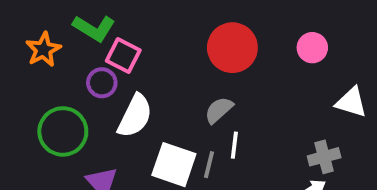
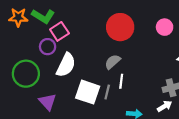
orange star: (43, 50) -> (18, 17), moved, turned 30
pink square: (123, 55) -> (59, 31), turned 30

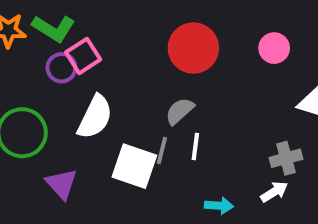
purple circle: (48, 47) -> (61, 68), moved
gray line: (107, 92) -> (162, 150), moved

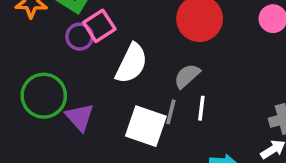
white semicircle: (95, 117) -> (132, 63), moved
purple triangle: (61, 184) -> (80, 117), moved

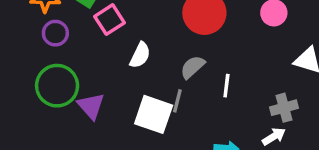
purple circle: (80, 37) -> (55, 33), moved
white semicircle: (132, 63) -> (140, 55), size x0.7
white line: (201, 108) -> (226, 86), moved

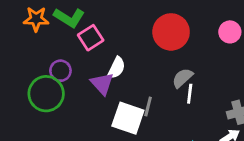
purple circle: (55, 33) -> (60, 71), moved
gray semicircle: (193, 67) -> (182, 78), moved
purple triangle: (91, 106) -> (102, 84), moved

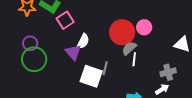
red circle: (171, 32) -> (122, 32), moved
pink circle: (230, 32) -> (144, 27), moved
purple circle: (60, 71) -> (30, 43), moved

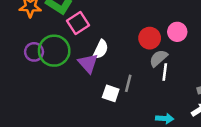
red circle: (122, 32) -> (150, 38), size x0.7
green circle: (34, 59) -> (54, 51), moved
white square: (91, 76) -> (111, 93), size x0.6

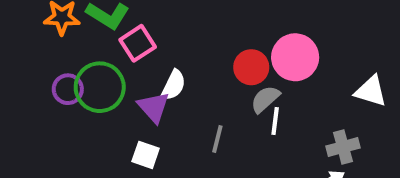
pink circle: (177, 32) -> (295, 57), size x1.5
white square: (111, 93) -> (146, 155), moved

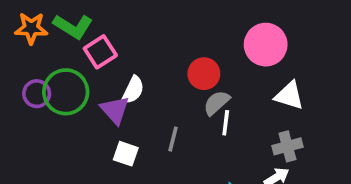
pink circle: (295, 57) -> (266, 45), moved
white triangle: (371, 91) -> (289, 95), moved
white square: (146, 155) -> (126, 154), moved

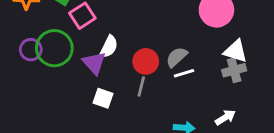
red circle: (204, 74) -> (146, 61), moved
white line: (226, 123) -> (184, 73), turned 66
gray cross: (287, 146) -> (234, 70), moved

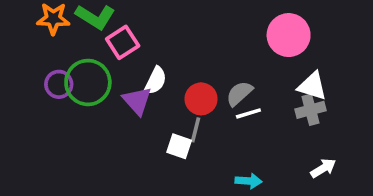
white square: (103, 98) -> (179, 146), moved
white arrow: (225, 117) -> (323, 168), moved

